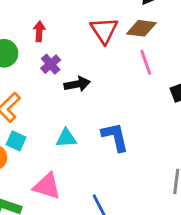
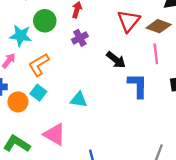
black arrow: (77, 84) -> (116, 60), moved, turned 36
blue L-shape: (115, 137) -> (138, 86), moved

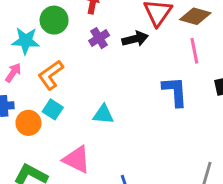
black arrow: (116, 60) -> (135, 39), moved, turned -48

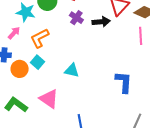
purple cross: (99, 38) -> (76, 18), turned -32
blue L-shape: (175, 91) -> (124, 82), moved

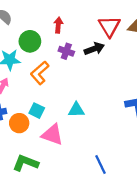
orange L-shape: (40, 38) -> (40, 73), moved
pink triangle: (49, 99) -> (52, 135), moved

